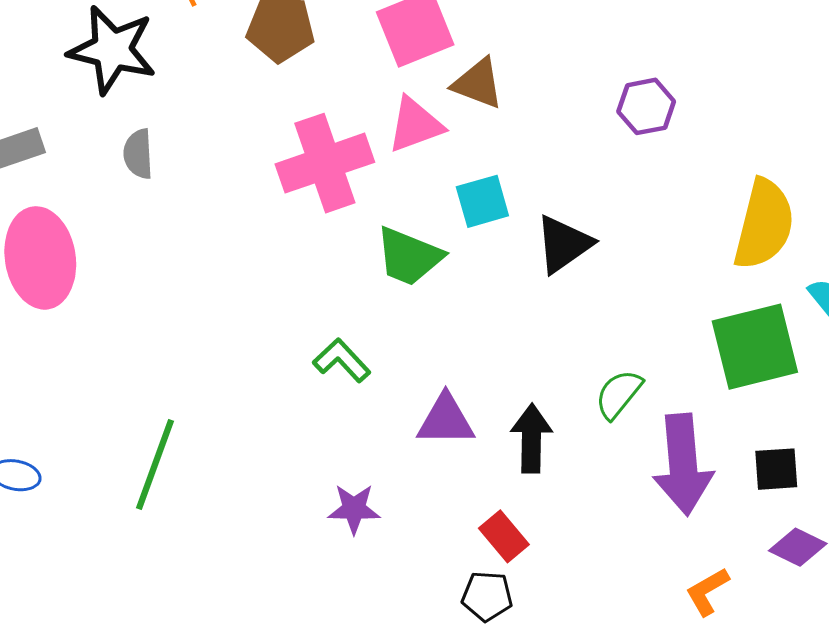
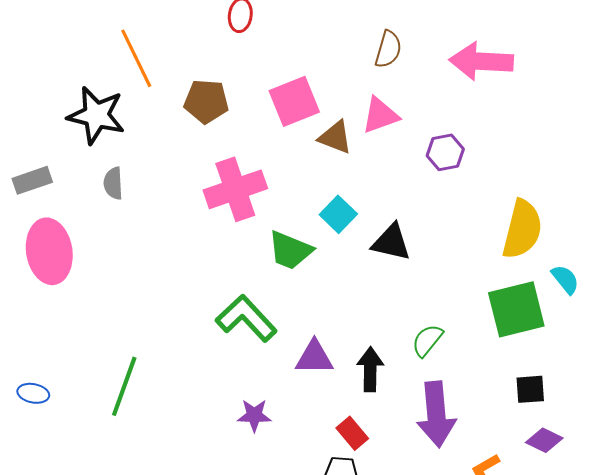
pink triangle: (415, 125) -> (380, 115), moved
cyan square: (482, 201) -> (338, 214), turned -30
black triangle: (564, 244) -> (391, 242), turned 48
green L-shape: (342, 360) -> (246, 318), size x1.6
purple arrow: (683, 464) -> (436, 414), moved

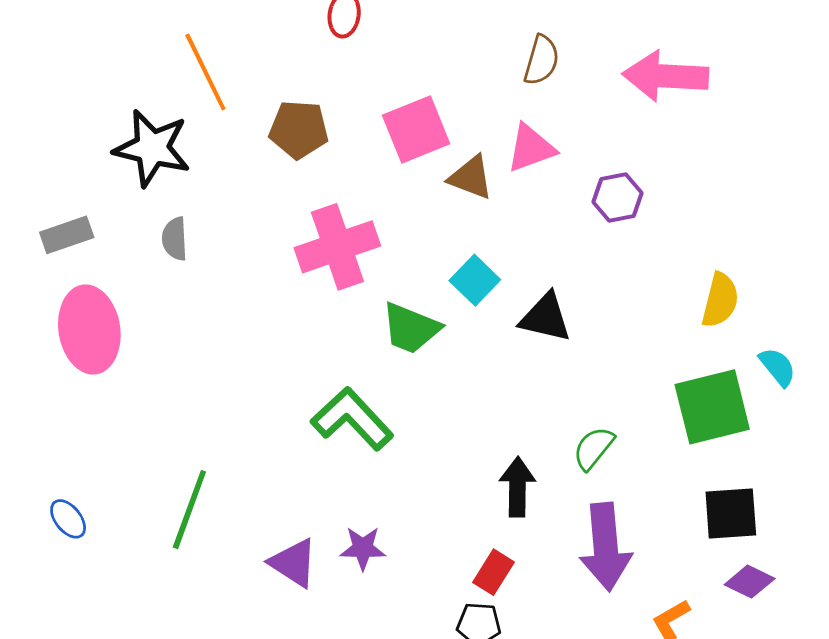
yellow semicircle: (522, 229) -> (720, 300), size x0.7
purple triangle: (314, 357) -> (293, 563), moved, turned 33
black square: (530, 389) -> (731, 514), size x1.4
blue ellipse: (33, 393) -> (68, 519), turned 40
red rectangle: (352, 433) -> (493, 572), turned 72

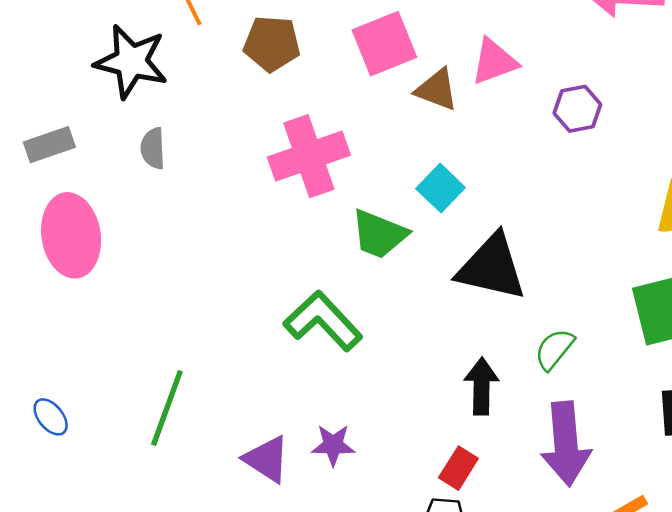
black triangle: (545, 317) -> (492, 267), moved, size x1.4

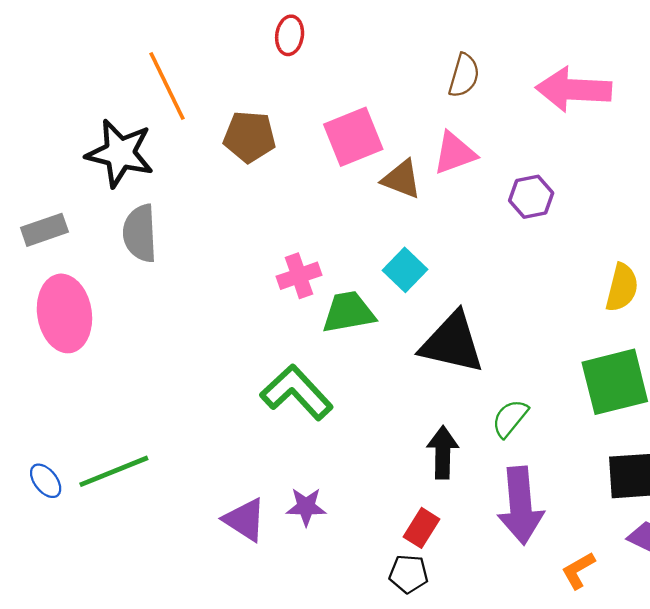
gray semicircle: (153, 148) -> (140, 233), size x1.5
pink cross: (309, 156) -> (299, 276), moved, size x0.6
green trapezoid: (379, 234) -> (348, 312), turned 148
green line: (167, 408) -> (114, 471), moved, turned 48

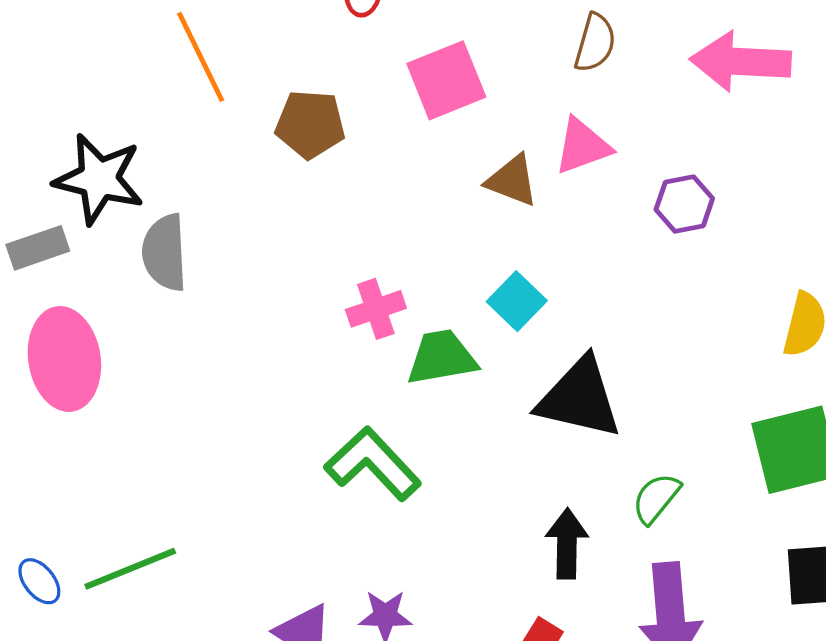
pink square: (353, 137) -> (446, 80), moved
black star: (120, 153) -> (99, 179), moved

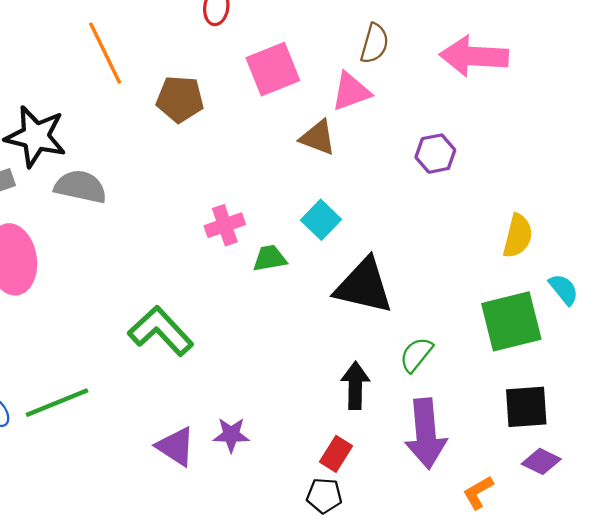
pink triangle: (583, 146) -> (351, 92), moved
gray semicircle: (165, 253) -> (80, 187), turned 105
green trapezoid: (442, 357) -> (270, 258), size x0.7
green L-shape: (373, 464) -> (161, 331), moved

